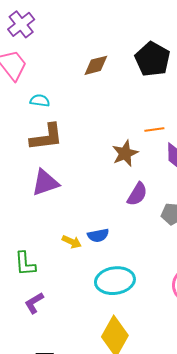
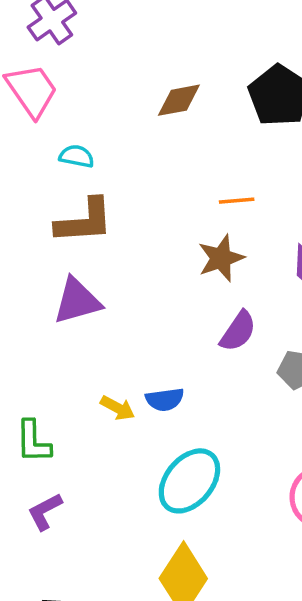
orange line: (154, 129) -> (237, 201), moved
cyan ellipse: (115, 281) -> (189, 481), turned -45

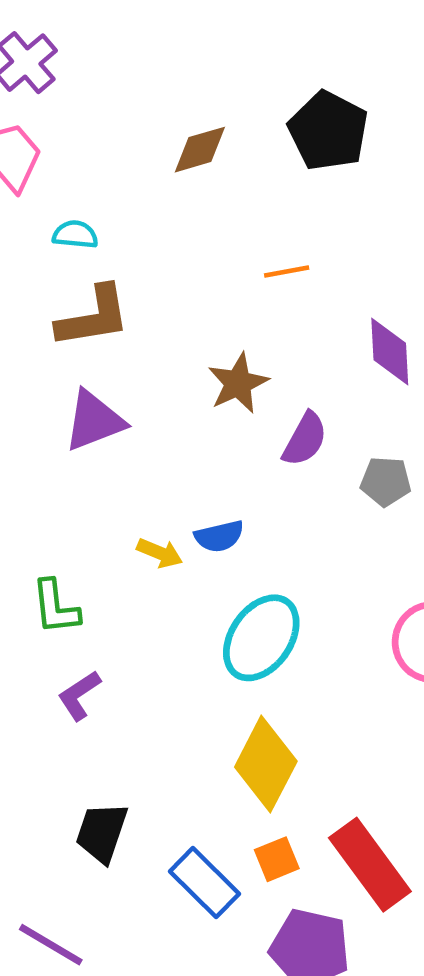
brown star: (221, 258) -> (238, 383), moved

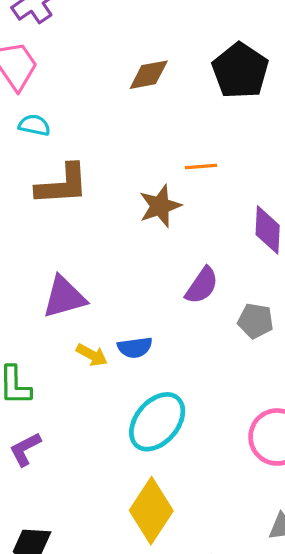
cyan semicircle: (75, 235) -> (34, 125), moved
brown star: (238, 383) -> (160, 206), moved
purple triangle: (94, 421) -> (64, 297), moved

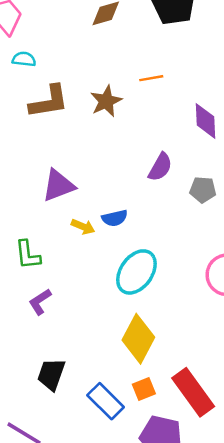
brown star: (160, 206) -> (106, 101), moved

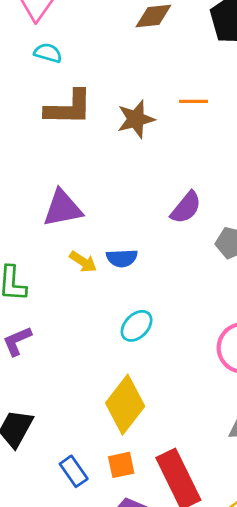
cyan ellipse: (136, 272) -> (137, 326), size x0.6
blue rectangle: (106, 401) -> (74, 471), size x0.7

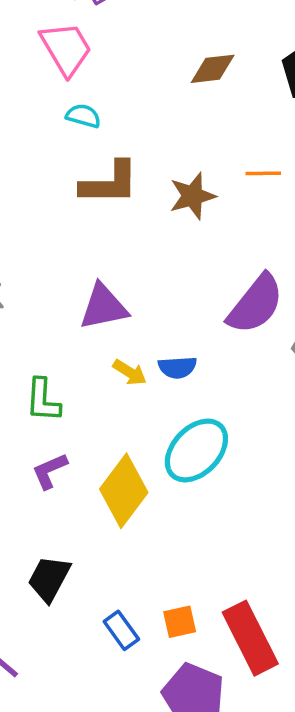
purple semicircle: (186, 208) -> (256, 304), size x1.5
cyan ellipse: (137, 326) -> (196, 450), size x1.6
yellow diamond: (125, 405) -> (124, 491), moved

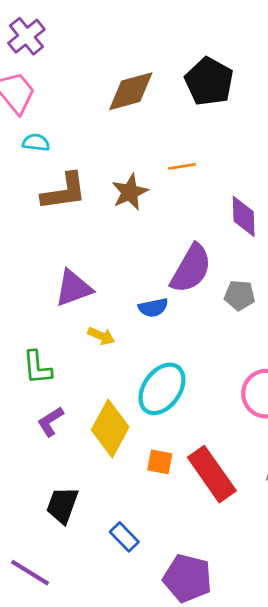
brown diamond: (213, 69) -> (131, 91), size x1.4
blue semicircle: (177, 367) -> (153, 308), moved
orange square: (180, 622) -> (160, 462), moved, turned 32
red rectangle: (250, 638) -> (212, 474), moved

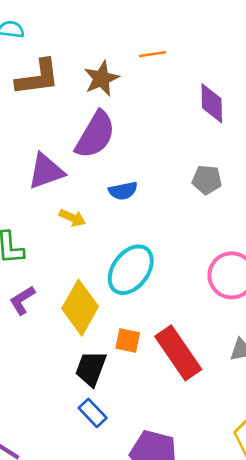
purple semicircle: (191, 269) -> (95, 135), moved
black trapezoid: (62, 505) -> (91, 368), moved

